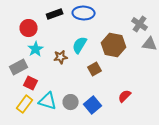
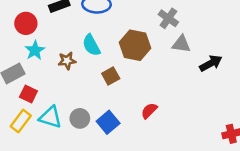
cyan semicircle: (80, 45) -> (91, 45), turned -60

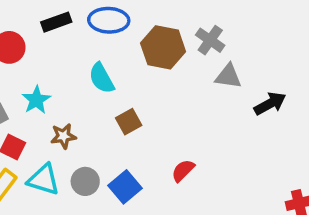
brown hexagon: (135, 45) -> (163, 47), moved
cyan star: (35, 50) -> (36, 100), moved
brown star: (67, 61) -> (63, 136), moved

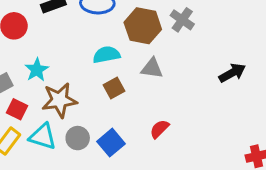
gray triangle: (228, 76) -> (152, 68), moved
cyan semicircle: (101, 78) -> (106, 55), moved, turned 108
brown star: (63, 136) -> (59, 100), size x1.6

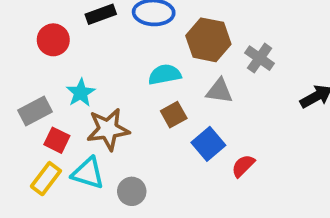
gray cross: (182, 20) -> (260, 58), moved
red semicircle: (159, 129) -> (243, 166), moved
gray circle: (78, 138) -> (132, 191), moved
blue square: (111, 143) -> (208, 144), moved

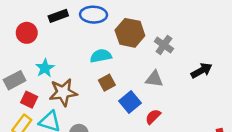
gray triangle: (219, 91) -> (154, 79), moved

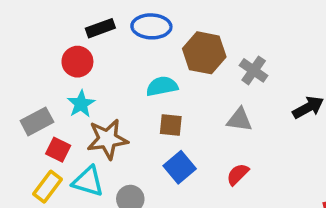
red circle: (27, 33) -> (77, 62), moved
brown square: (107, 83) -> (171, 125), turned 35
blue square: (130, 102) -> (180, 167), moved

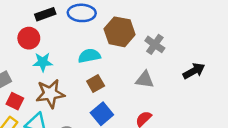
cyan star: (81, 104) -> (43, 62), moved, turned 30
brown square: (171, 125) -> (96, 84), turned -36

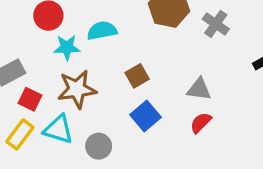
cyan semicircle: (89, 56) -> (102, 31), moved
gray triangle: (145, 80) -> (199, 89), moved

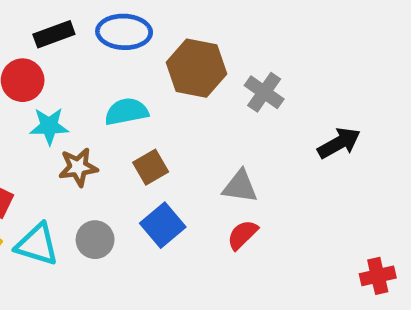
cyan semicircle: (102, 31) -> (126, 112), moved
brown star: (77, 89) -> (78, 167), moved, size x0.7
gray circle: (99, 146) -> (95, 240), moved

